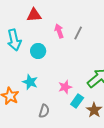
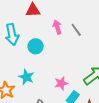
gray line: (78, 33) -> (76, 30), turned -64

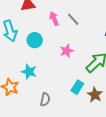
pink star: (61, 83) -> (67, 51), moved

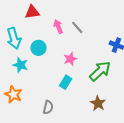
cyan star: (29, 72) -> (20, 65), moved
cyan rectangle: (77, 87) -> (66, 82), moved

